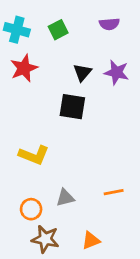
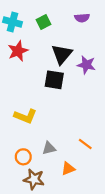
black triangle: (82, 72) -> (62, 54), size x1.5
purple star: (117, 72) -> (86, 65), moved
orange line: (114, 192) -> (85, 144), turned 48
orange triangle: (91, 240) -> (68, 169), moved

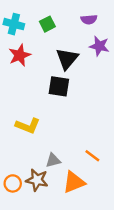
purple star: (86, 65) -> (99, 46), moved
orange circle: (23, 157) -> (13, 183), moved
orange triangle: (68, 169) -> (74, 182), size x1.5
brown star: (34, 179) -> (37, 180), moved

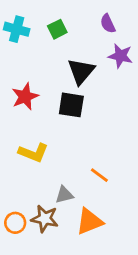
purple semicircle: (89, 19) -> (108, 24), turned 70
red star: (20, 55) -> (25, 97), moved
orange line: (92, 156) -> (99, 175), moved

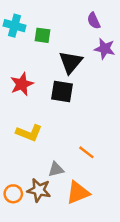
green square: (57, 29) -> (43, 35), moved, turned 35

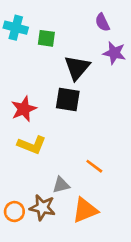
red star: (22, 84) -> (24, 109), moved

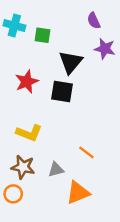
red star: (24, 109) -> (27, 82), moved
brown star: (42, 207) -> (23, 167), moved

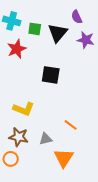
black triangle: (71, 62) -> (58, 33), moved
red star: (27, 82) -> (17, 49), moved
orange triangle: (78, 193) -> (64, 158), turned -35

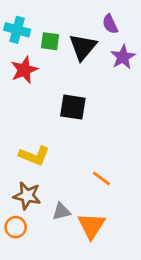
purple star: (86, 40) -> (123, 57), turned 30
gray triangle: (46, 139) -> (61, 211), moved

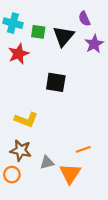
orange line: (101, 179) -> (83, 149), moved, turned -56

